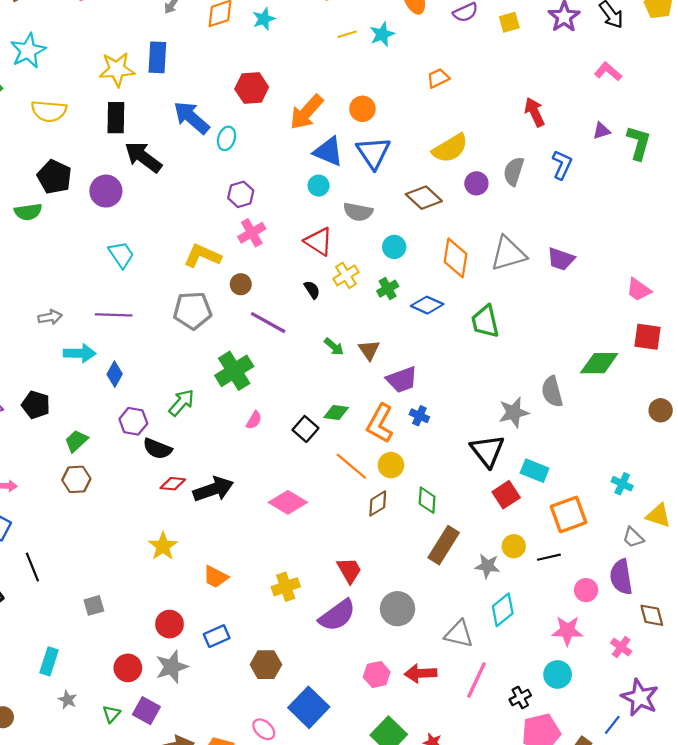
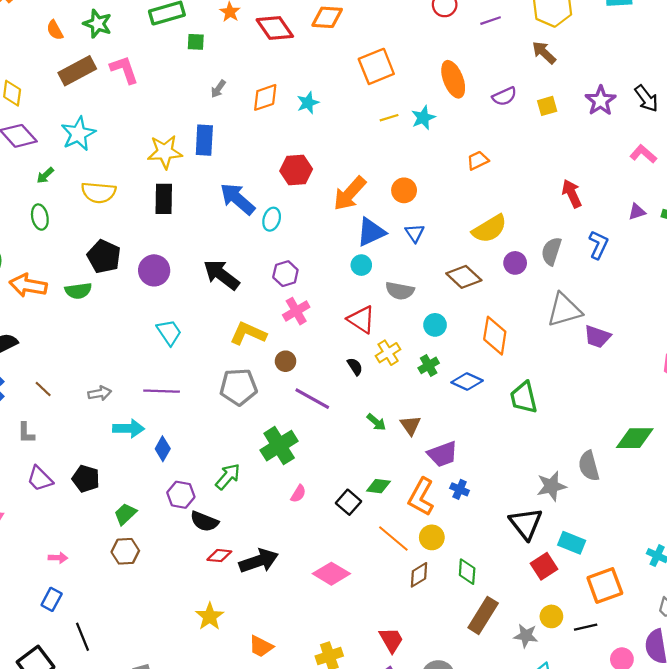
blue triangle: (328, 152) -> (371, 232), turned -48
blue triangle: (373, 153) -> (415, 233), size x0.6
black arrow: (143, 157) -> (221, 275), moved
gray triangle: (508, 254) -> (564, 310), moved

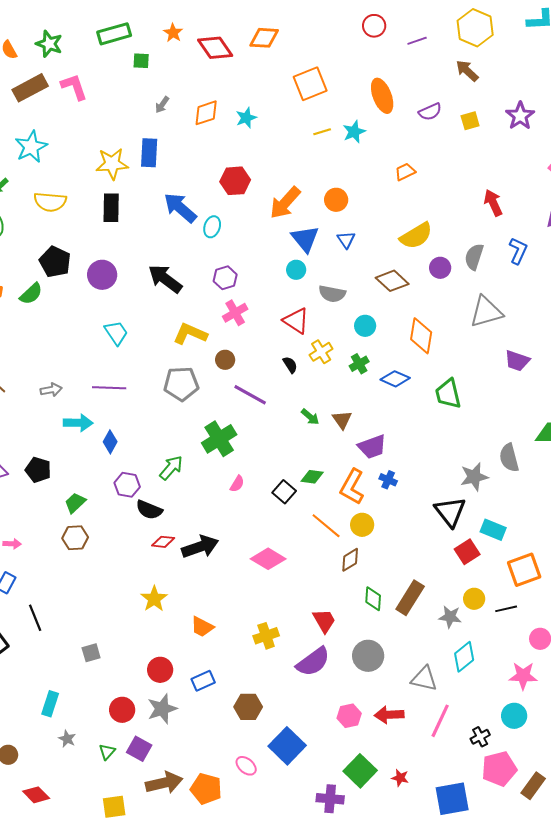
blue triangle: (371, 232) -> (305, 239), turned -44
green semicircle: (78, 291) -> (31, 294), turned -35
purple trapezoid: (597, 337) -> (517, 361), moved
green diamond: (467, 572) -> (373, 599), moved

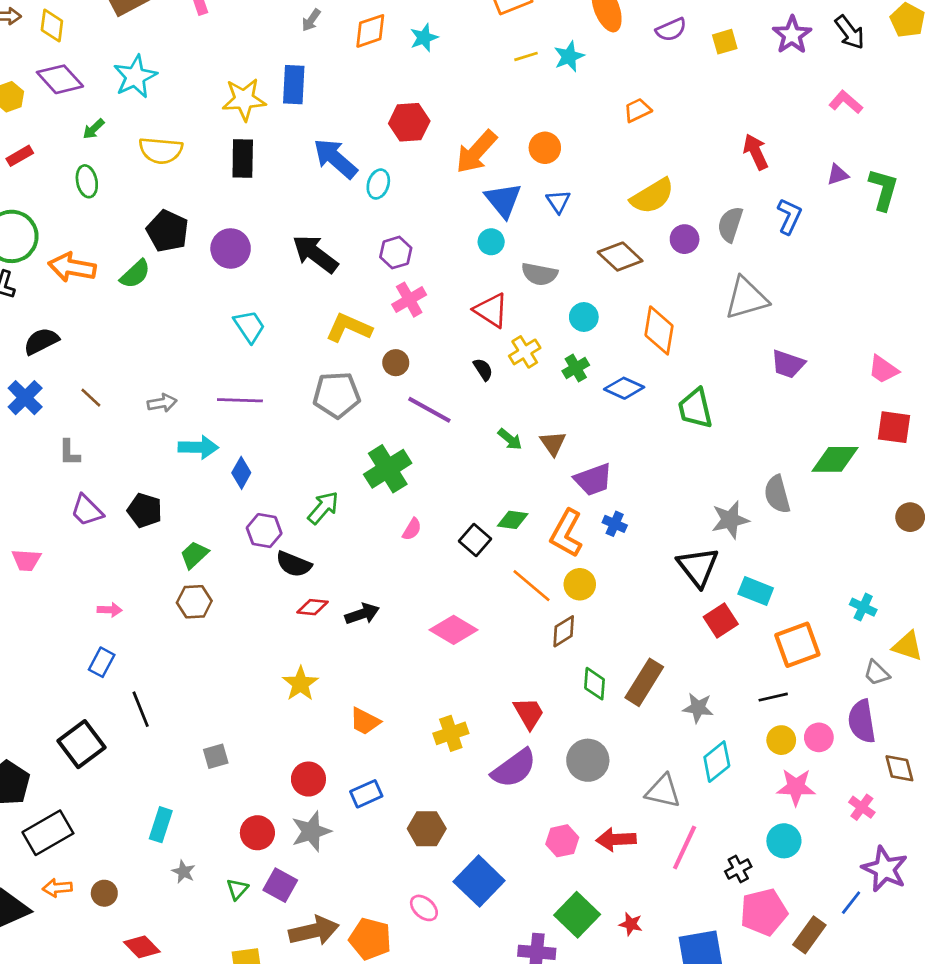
black arrow: (200, 547) -> (362, 614), size x0.7
yellow circle: (474, 599) -> (781, 740), moved

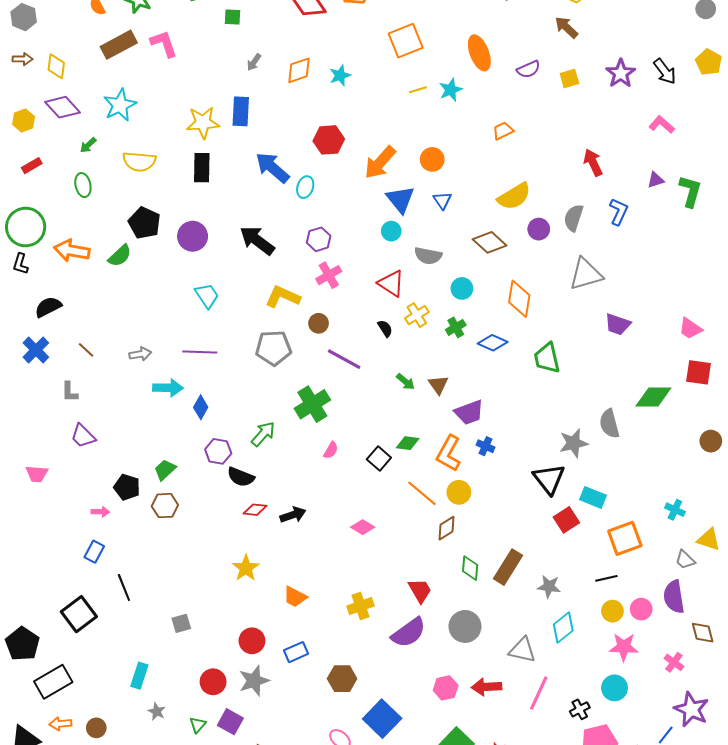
black pentagon: (145, 510) -> (127, 487), moved
pink diamond: (454, 630) -> (363, 527), size x0.7

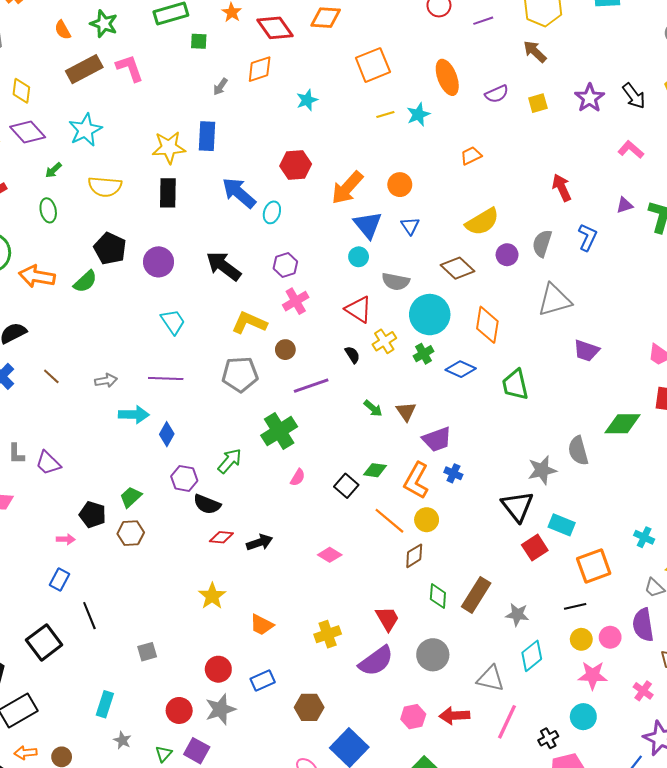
orange diamond: (299, 70) -> (260, 69), moved
cyan circle: (462, 288) -> (430, 315), size x1.8
purple line: (344, 359) -> (311, 386), turned -48
gray L-shape: (70, 392) -> (16, 454), moved

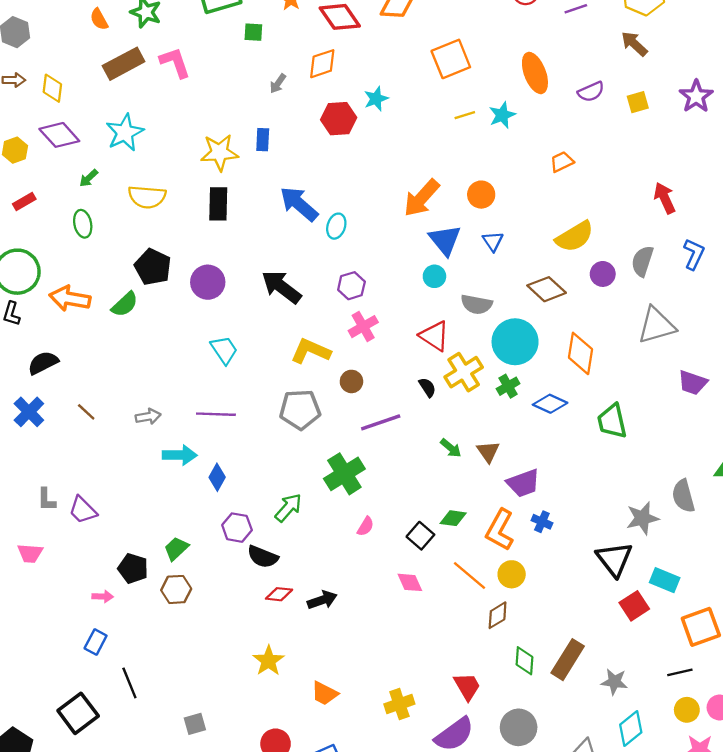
blue rectangle: (207, 136) -> (263, 140), size x0.7
red hexagon: (296, 165) -> (339, 119), moved
yellow cross: (384, 341) -> (464, 372), size x1.4
pink diamond: (330, 555) -> (410, 582), moved, turned 35

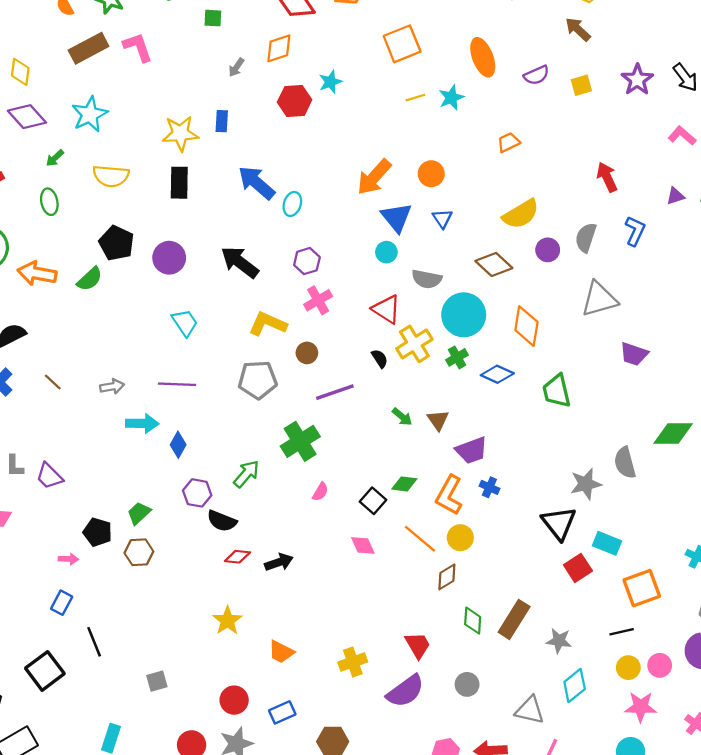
gray circle: (519, 727) -> (467, 684), size x0.7

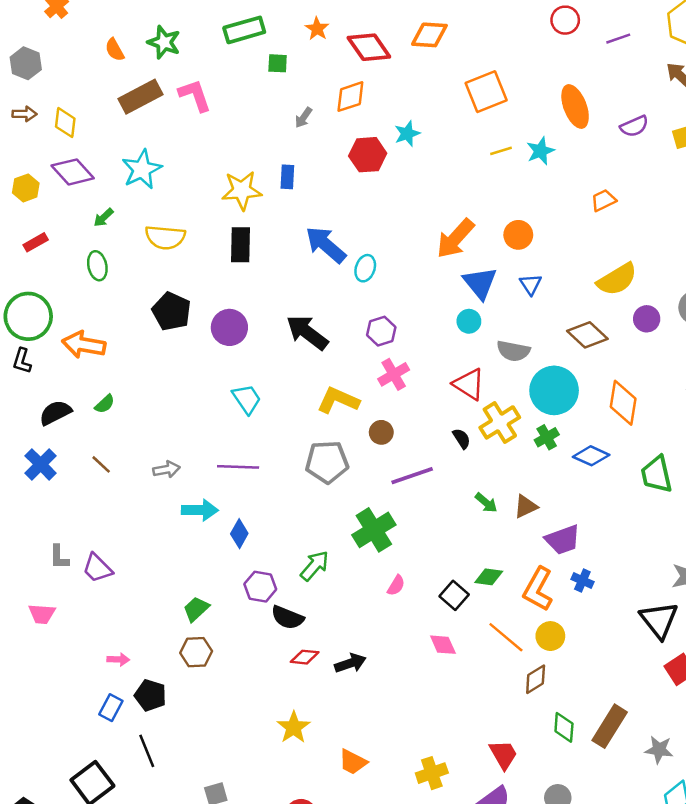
green semicircle: (90, 279) -> (105, 404), moved, size x0.7
brown triangle: (438, 420) -> (526, 506), turned 40
black pentagon: (97, 532) -> (150, 695), moved

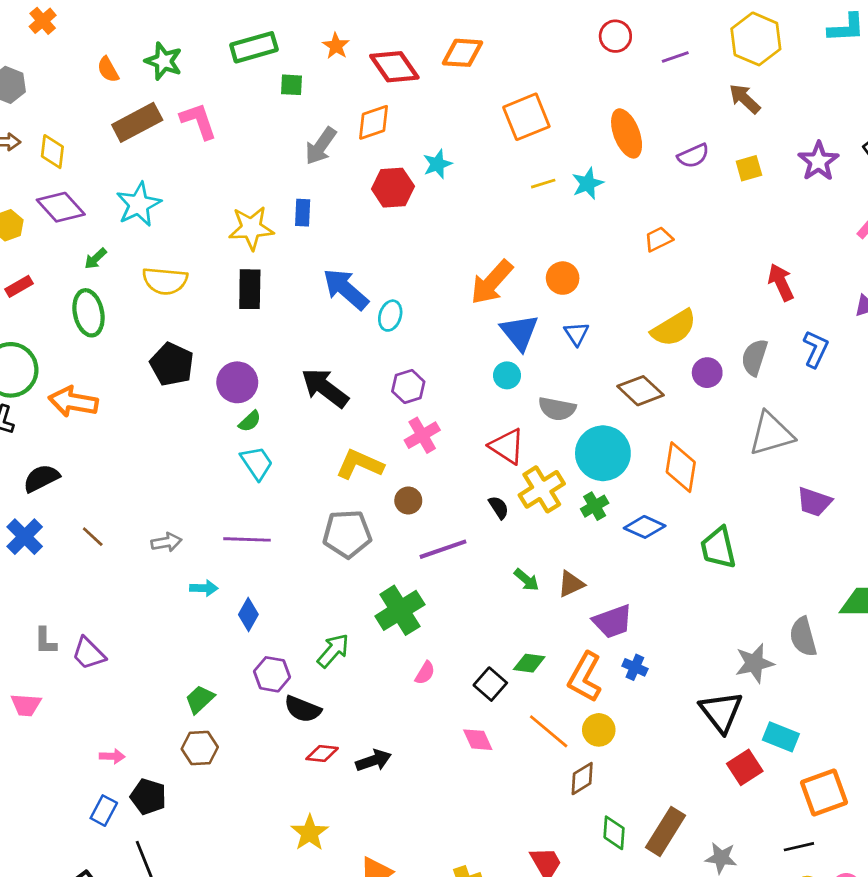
gray arrow: (303, 118) -> (321, 146), size x1.6
green ellipse: (97, 266) -> (89, 313), size x1.4
green semicircle: (105, 404) -> (250, 421), moved
cyan arrow: (200, 510) -> (204, 588), size x0.7

